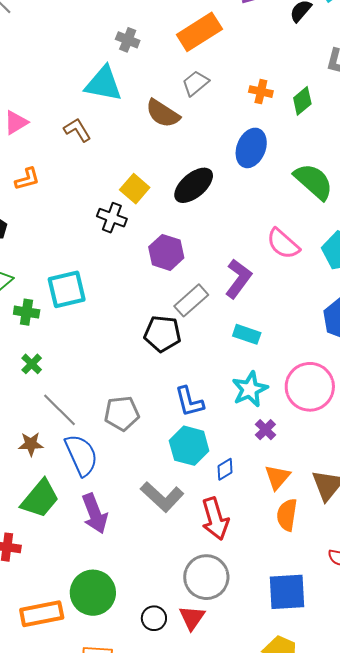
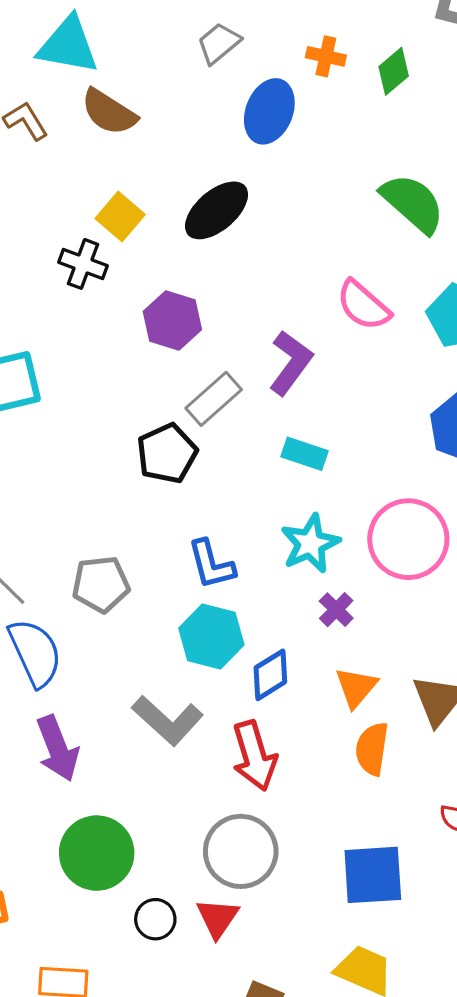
brown semicircle: (163, 113) -> (109, 112), moved
blue ellipse: (251, 148) -> (269, 111), moved
black pentagon: (163, 334) -> (167, 453), turned -30
blue diamond: (225, 469) -> (270, 675), size x1.4
green circle: (93, 593) -> (97, 853), moved

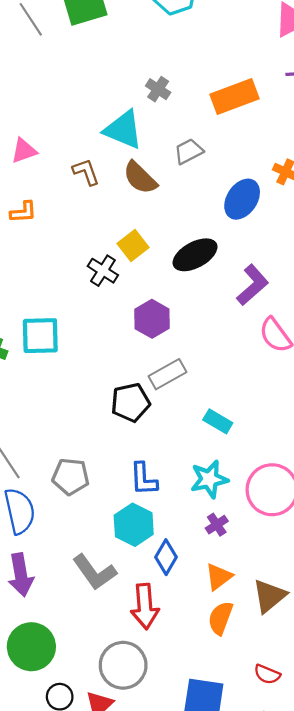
gray trapezoid: (219, 43) -> (189, 151), moved
purple L-shape: (291, 363) -> (253, 285), moved
blue diamond: (270, 675) -> (166, 557), turned -40

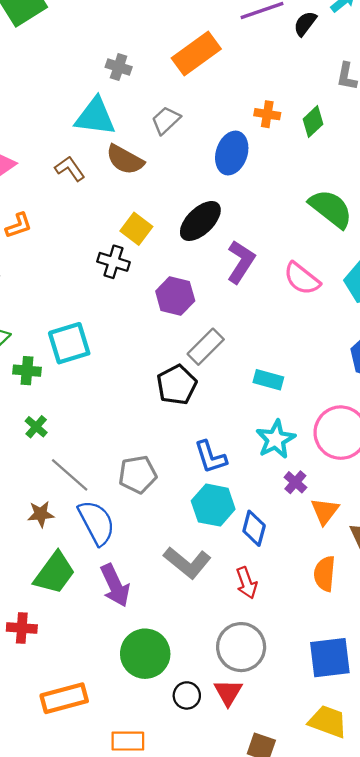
purple L-shape: (253, 285) -> (241, 262), moved
orange triangle: (219, 577) -> (325, 511), moved
red arrow: (145, 606) -> (247, 583), size x0.7

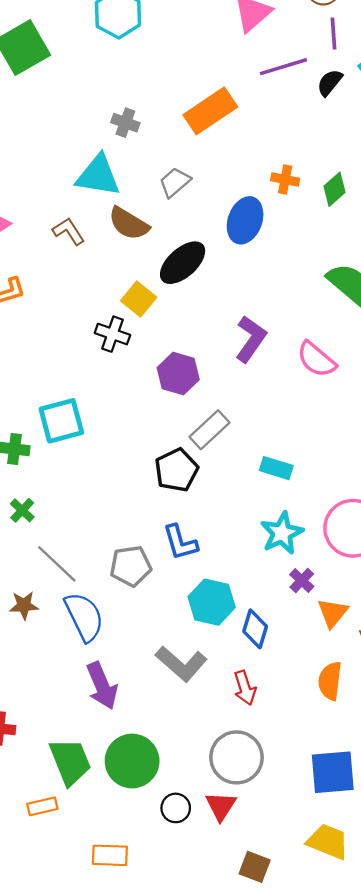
black ellipse: (200, 221) -> (183, 263), moved
blue L-shape: (210, 457) -> (180, 542), moved
green trapezoid: (55, 573) -> (70, 762), moved, turned -60
orange rectangle: (64, 698) -> (42, 806), size x0.6

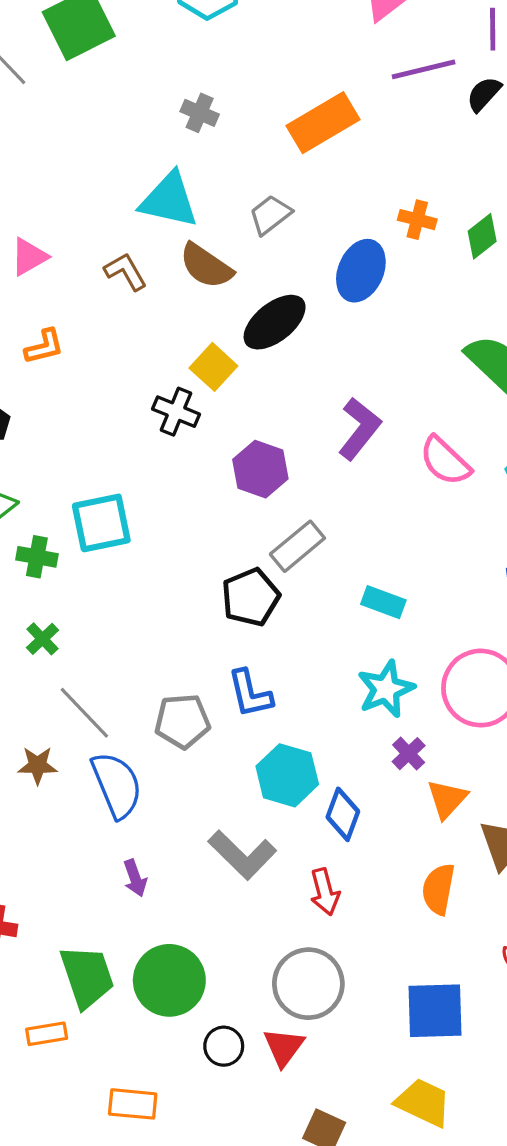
gray cross: (125, 123) -> (200, 113), moved
purple arrow: (102, 686) -> (135, 878), size x0.6

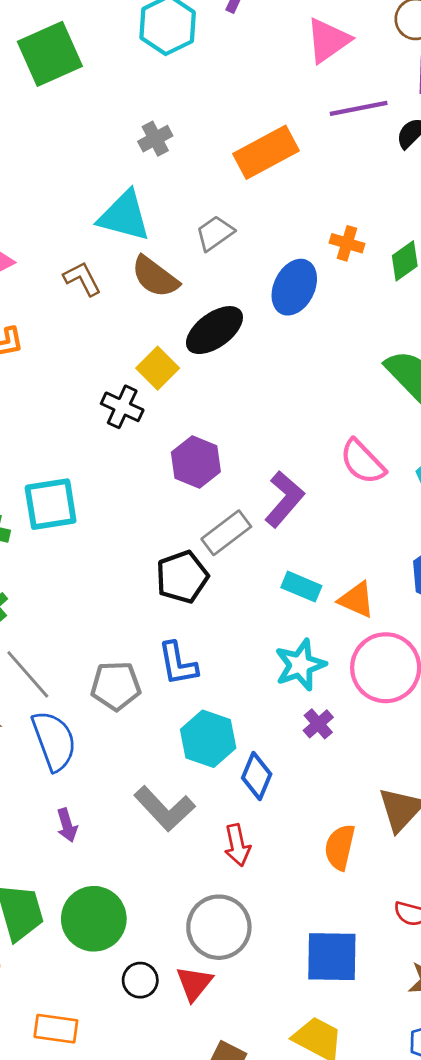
gray cross: (200, 113) -> (155, 139), turned 36
purple L-shape: (359, 429) -> (284, 499), moved
orange triangle: (447, 799) -> (357, 600), moved, turned -51

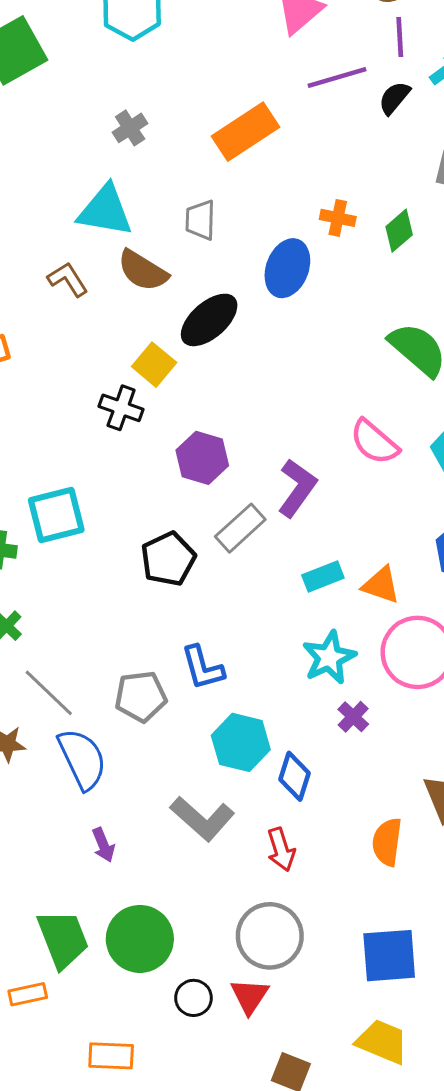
gray trapezoid: (215, 233) -> (200, 220), turned -48
black pentagon: (182, 577) -> (168, 559), moved
cyan rectangle: (301, 587) -> (323, 577), turned -39

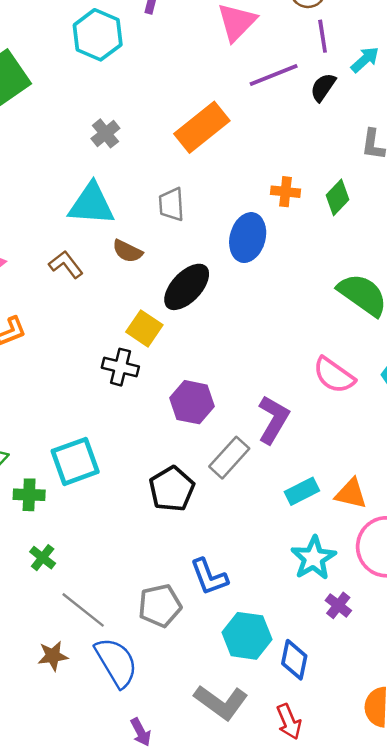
brown semicircle: (143, 271) -> (127, 251), size x0.7

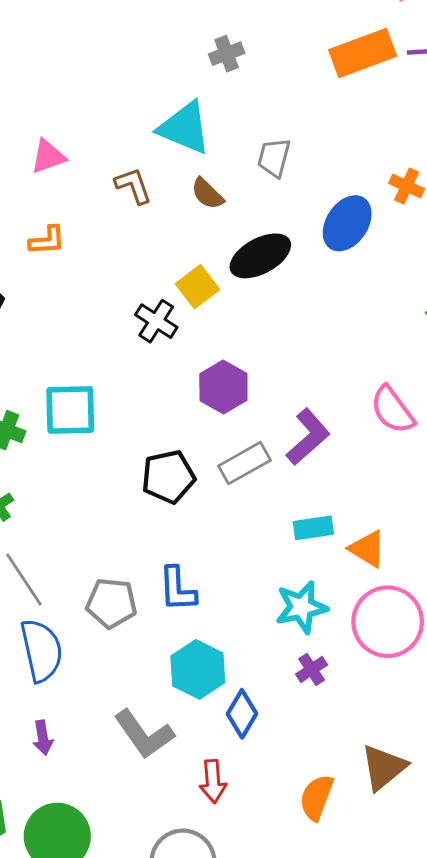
orange rectangle: (202, 127) -> (363, 53), moved

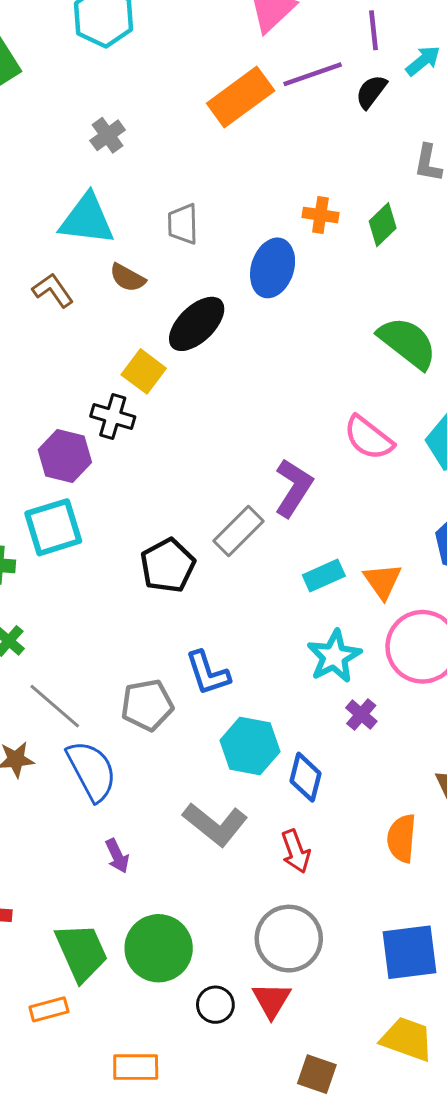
purple hexagon: (223, 387) -> (65, 456), moved
orange triangle: (367, 549) -> (383, 581), turned 39

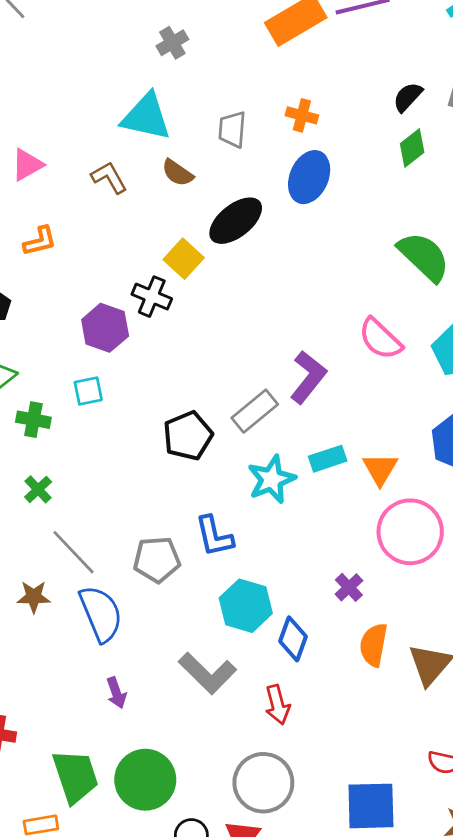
black semicircle: (371, 92) -> (408, 97), moved
orange cross: (320, 215) -> (302, 115), moved
cyan square: (53, 527) -> (88, 391), size x0.6
cyan star: (334, 656) -> (271, 479), moved
orange semicircle: (402, 838) -> (374, 645), moved

